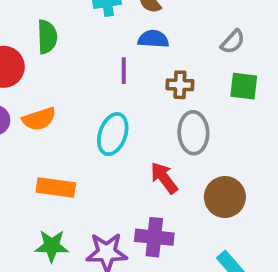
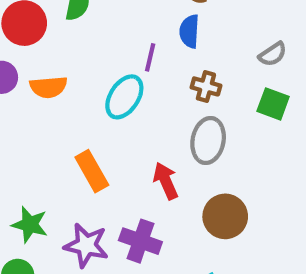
blue semicircle: (153, 39) -> (189, 31), turned -104
cyan ellipse: (113, 134) -> (124, 97), moved
orange rectangle: (56, 187) -> (92, 171), moved, turned 39

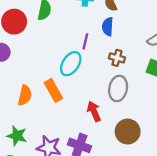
orange semicircle: (48, 87) -> (25, 95), moved, turned -72
orange rectangle: (92, 171) -> (53, 90), moved

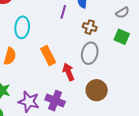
cyan ellipse: (71, 64) -> (22, 27), moved, turned -30
orange rectangle: (53, 90) -> (48, 56), moved

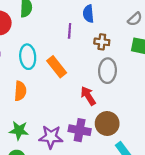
orange rectangle: (48, 56) -> (57, 67), moved
brown circle: (97, 90) -> (107, 123), moved

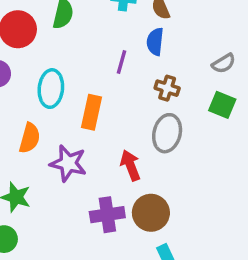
orange rectangle: (57, 67) -> (91, 112), turned 40
purple cross: (80, 130) -> (107, 215), turned -30
purple star: (51, 137) -> (68, 163), moved

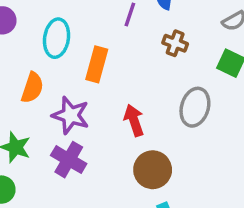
gray ellipse: (167, 133) -> (195, 107), moved
purple cross: (107, 215) -> (69, 160), moved, turned 36

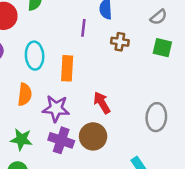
gray ellipse: (195, 107) -> (156, 117), moved
brown circle: (153, 170) -> (93, 136), moved

